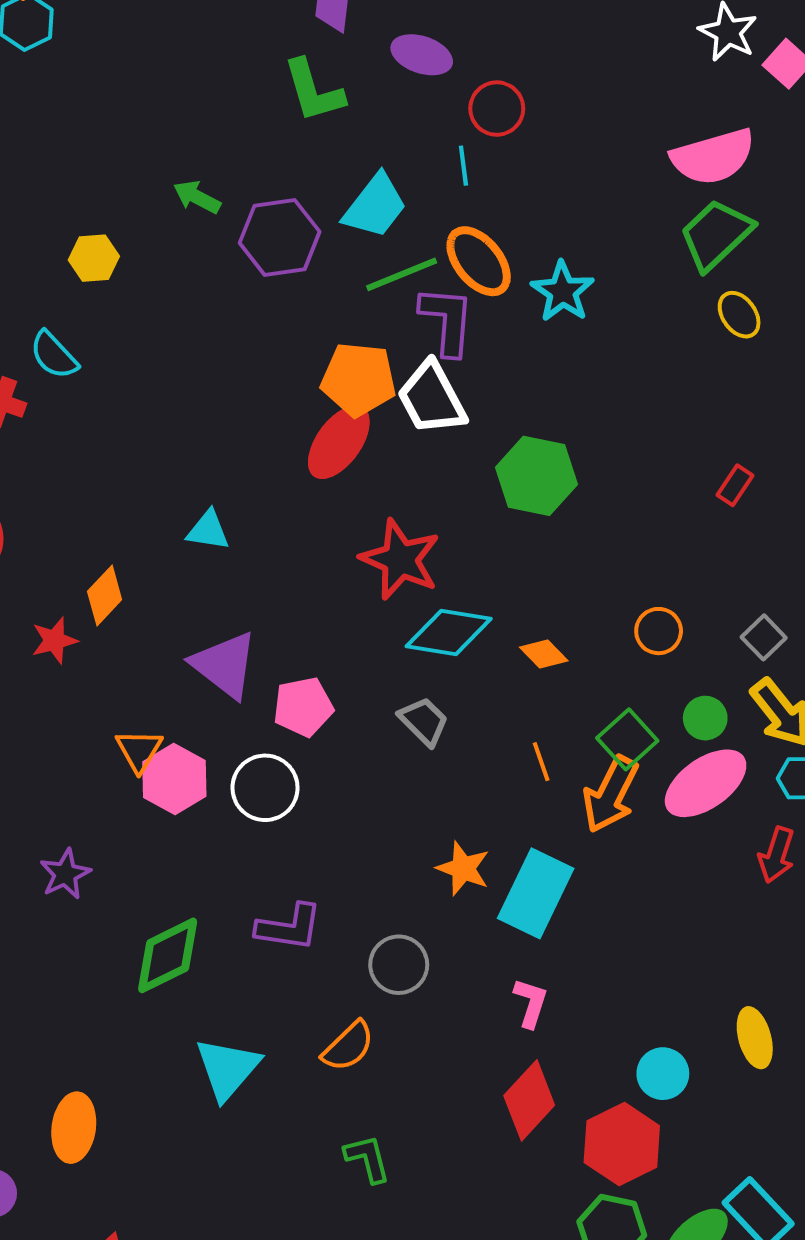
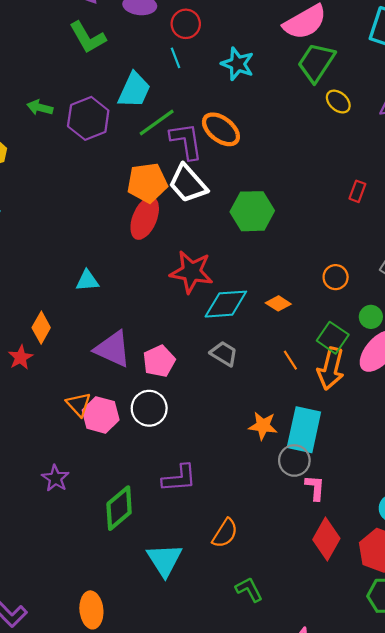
orange ellipse: (479, 261) -> (221, 129), moved
cyan star: (563, 292) -> (237, 64), moved
gray circle: (399, 965) -> (294, 460), moved

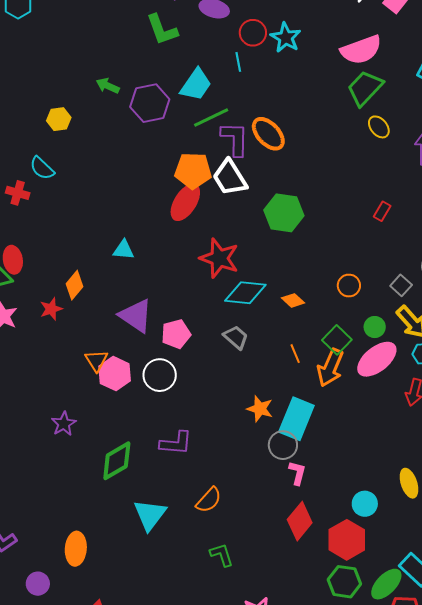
cyan star: (237, 64) -> (286, 38), moved

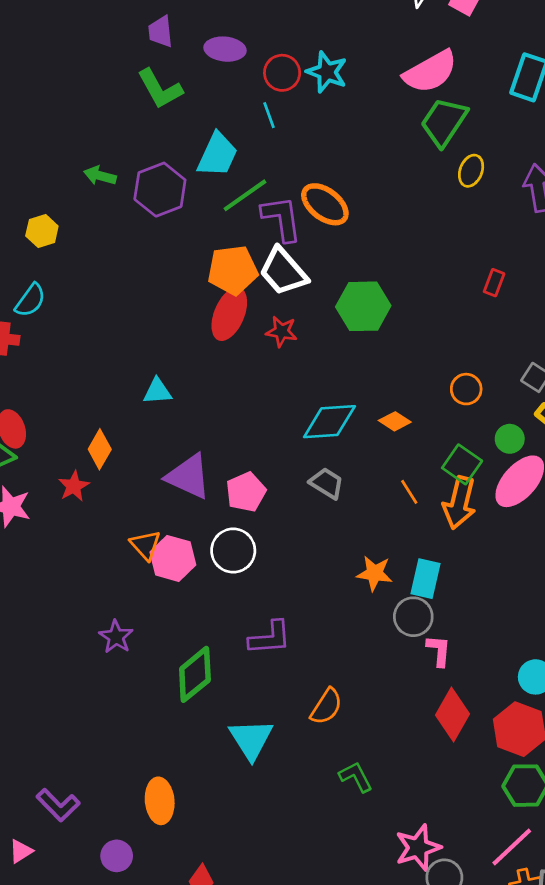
yellow ellipse: (379, 127) -> (471, 171), turned 70
cyan semicircle: (42, 168) -> (30, 300), turned -88
red star: (219, 258) -> (282, 332), moved, size x0.6
cyan rectangle: (296, 419) -> (425, 579), size x0.7

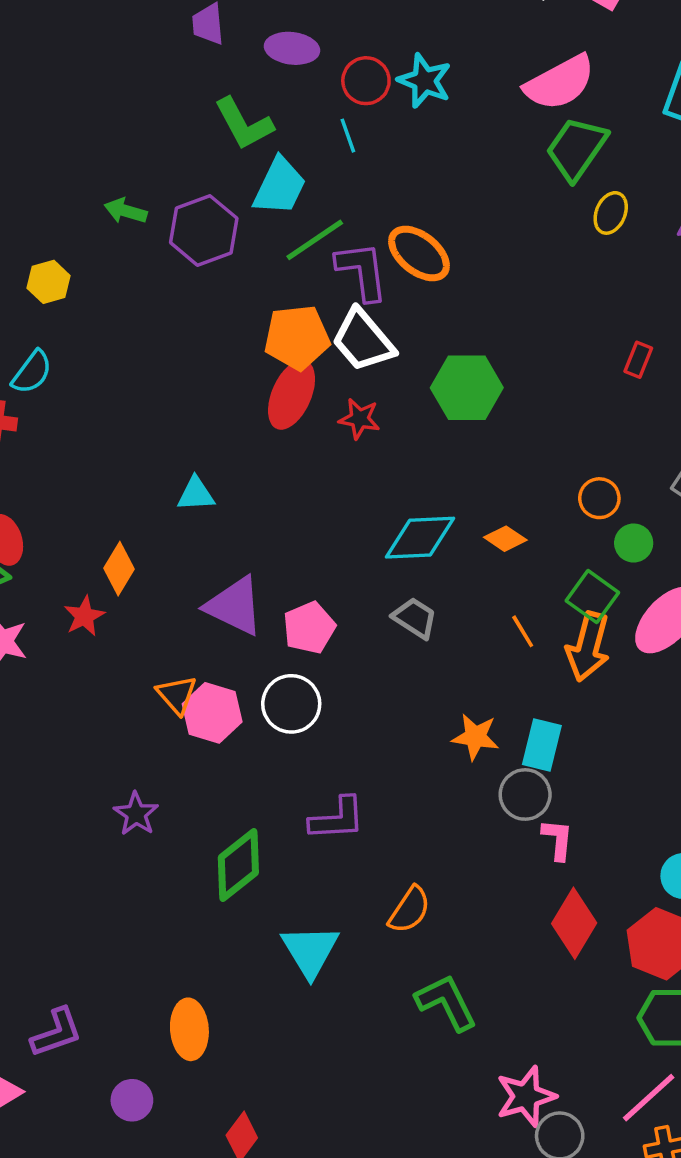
green L-shape: (160, 89) -> (244, 124), moved
green circle: (510, 439) -> (634, 543), moved
green L-shape: (356, 777) -> (446, 1002), size x1.4
purple L-shape: (58, 805) -> (56, 1033), turned -66

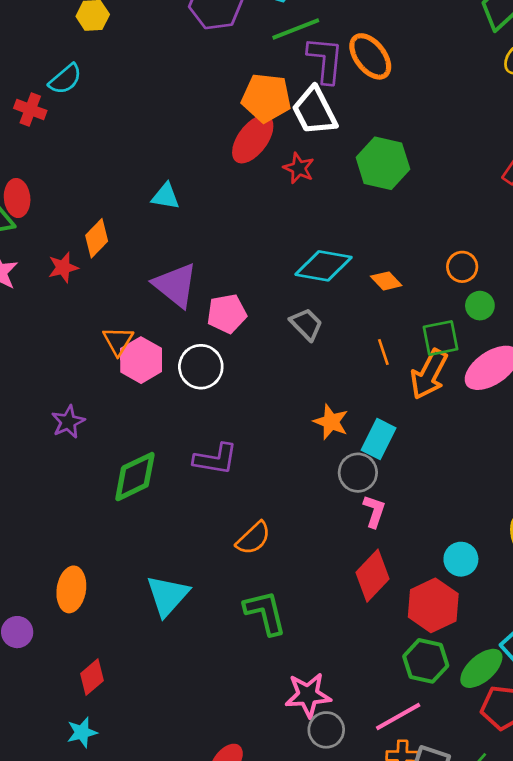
green square: (592, 597) -> (441, 338), turned 30
cyan triangle: (310, 951) -> (168, 595), moved

